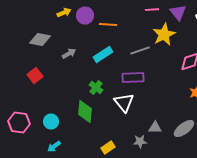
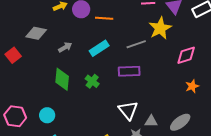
red square: (35, 76) -> (13, 55), moved
white triangle: (124, 103) -> (128, 110), moved
green diamond: (85, 112) -> (62, 79), moved

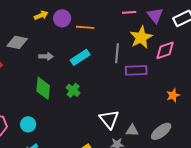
gray line: (136, 44) -> (117, 53), turned -66
gray arrow: (65, 47) -> (46, 56), turned 32
pink diamond: (186, 55) -> (165, 50), moved
purple rectangle: (129, 71) -> (136, 70), moved

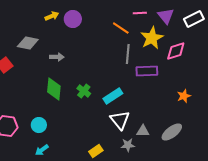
orange line: (85, 27) -> (121, 28), moved, turned 30
cyan rectangle: (80, 57) -> (113, 96), moved

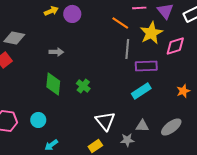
gray diamond: (28, 43) -> (14, 38), moved
cyan rectangle: (113, 96) -> (141, 91), moved
white triangle: (120, 120) -> (105, 121), moved
cyan arrow: (42, 150) -> (51, 145), moved

